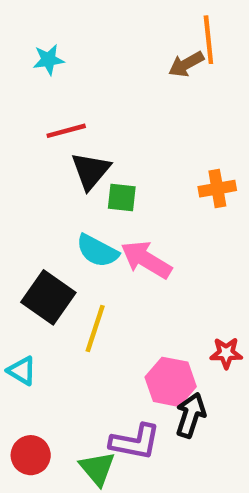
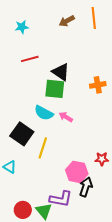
brown arrow: (186, 64) -> (67, 21), moved
black triangle: (91, 171) -> (61, 72), moved, turned -36
green square: (122, 197) -> (55, 89), size x1.5
pink arrow: (146, 260) -> (66, 117), size x0.6
red circle: (31, 455) -> (23, 210), moved

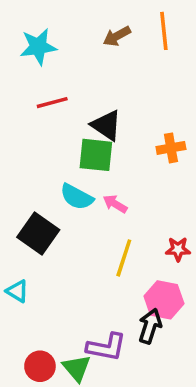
cyan star: (22, 27) -> (38, 47), size x1.5
yellow line: (43, 148) -> (124, 258), moved
red star: (102, 159) -> (178, 249), moved
pink hexagon: (77, 172) -> (164, 300), moved

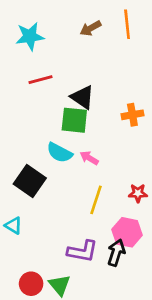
purple L-shape: (106, 347) -> (82, 251), moved

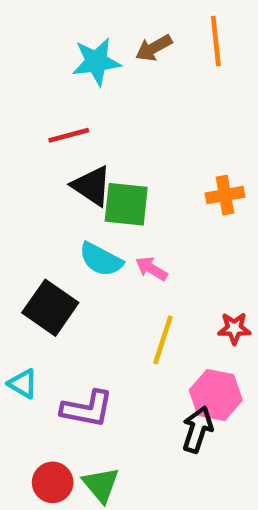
cyan star: (30, 36) -> (96, 62), moved
black triangle: (82, 97) -> (92, 186), moved
purple L-shape: (82, 251) -> (87, 409), moved

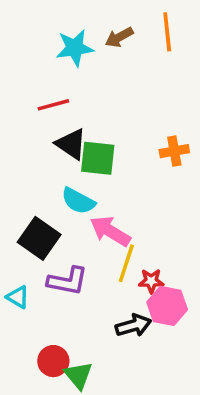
pink arrow: (151, 269) -> (110, 231), moved, size x1.6
red star: (234, 328) -> (151, 281), moved
purple L-shape: (87, 409) -> (68, 281), moved
black arrow: (197, 430) -> (133, 325), moved, turned 56
red circle: (53, 482) -> (53, 361), moved

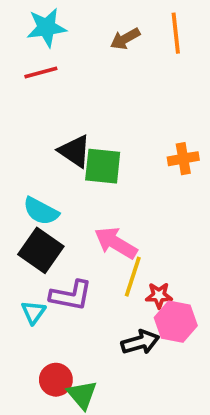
cyan star: (75, 48) -> (47, 28), moved
red line: (53, 105) -> (41, 72), moved
cyan semicircle: (78, 201) -> (41, 211), moved
cyan triangle: (18, 297) -> (33, 312), moved, turned 35

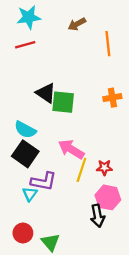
orange line: (176, 33) -> (108, 44), moved
red star: (159, 295) -> (104, 168), moved
cyan triangle: (33, 312) -> (30, 194), moved
black arrow: (140, 342) -> (98, 216), moved, turned 95
red circle: (56, 380) -> (23, 233), moved

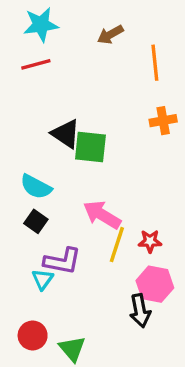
orange cross: (112, 98) -> (163, 121), moved
black square: (25, 154) -> (36, 221), size x0.6

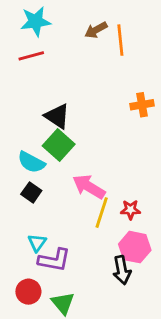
orange line: (155, 63) -> (120, 40), moved
green square: (90, 147) -> (59, 145), moved, turned 36
purple L-shape: (62, 261) -> (54, 260), moved

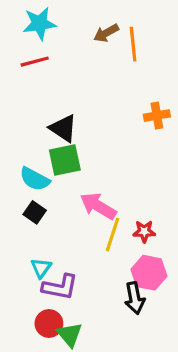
green square: (59, 145) -> (65, 160), turned 36
red circle: (28, 292) -> (49, 324), moved

